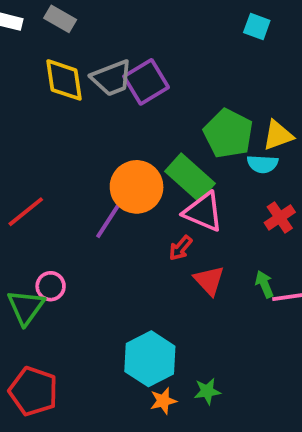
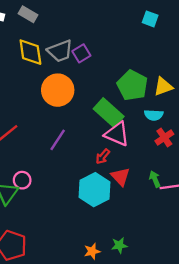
purple square: (146, 82) -> (81, 53), size x0.7
cyan semicircle: (263, 164) -> (154, 115), moved
orange circle: (137, 187) -> (58, 90), moved
cyan hexagon: (150, 359) -> (94, 190), moved

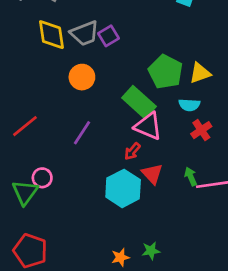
orange circle: (58, 90) -> (82, 77), size x0.7

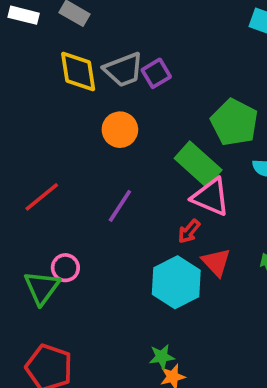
green star: (151, 251) -> (162, 357), moved

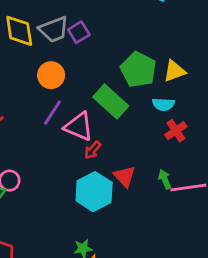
pink triangle: (211, 197) -> (79, 126), moved
purple line: (120, 206) -> (52, 113), moved
red arrow: (189, 231) -> (93, 150), moved

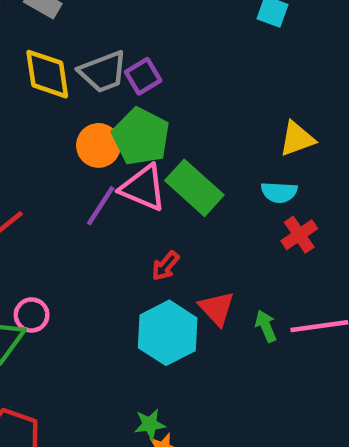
green pentagon: (138, 70) -> (141, 137), moved
pink triangle: (79, 126) -> (143, 188), moved
green arrow: (165, 179) -> (266, 326), moved

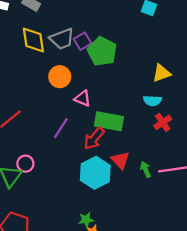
green pentagon: (141, 137) -> (102, 51), moved
pink triangle: (143, 188) -> (83, 98), size x0.7
green rectangle: (194, 188) -> (109, 121), moved, turned -32
purple line: (101, 206) -> (61, 128), moved
red arrow: (165, 266) -> (94, 138), size x1.5

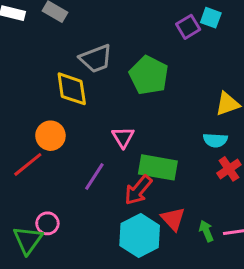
yellow diamond: (33, 40) -> (72, 89), moved
purple square: (83, 41) -> (188, 27), moved
orange circle: (60, 77) -> (50, 136), moved
pink triangle: (83, 98) -> (123, 137), turned 36

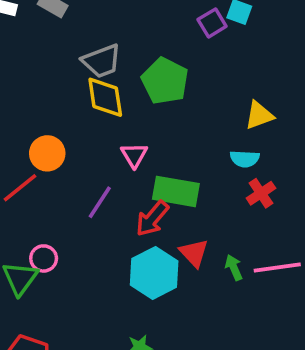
yellow diamond: (72, 89) -> (105, 97), moved

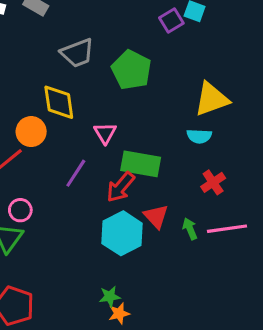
yellow diamond: (105, 97) -> (59, 102), moved
yellow triangle: (259, 115) -> (212, 99), size x1.4
red cross: (261, 193) -> (213, 182), moved
pink circle: (44, 258) -> (20, 210), moved

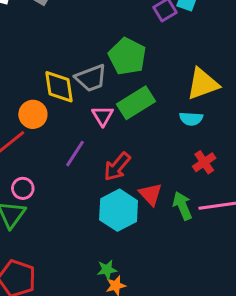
gray trapezoid: (77, 53) -> (91, 78), moved
green rectangle: (141, 164) -> (136, 103), moved, turned -42
green arrow: (190, 229) -> (182, 206), size x1.4

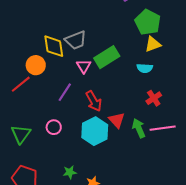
green pentagon: (127, 56) -> (148, 22), moved
yellow triangle: (203, 84) -> (153, 44), size x0.7
red arrow: (117, 167) -> (94, 101), turned -70
pink circle: (23, 188) -> (54, 127), moved
green star: (107, 270) -> (70, 172), moved

